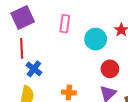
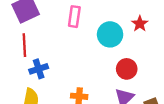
blue cross: (34, 69) -> (39, 69), turned 35

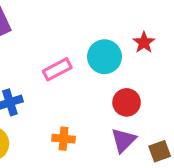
pink rectangle: (74, 17) -> (57, 69), moved, turned 54

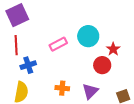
red star: (144, 42) -> (113, 49), moved
purple triangle: (123, 140) -> (90, 91), moved

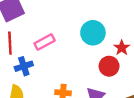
pink rectangle: (58, 44) -> (45, 42), moved

